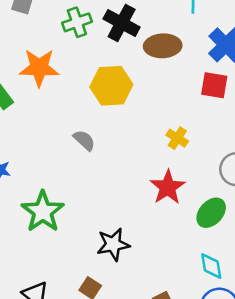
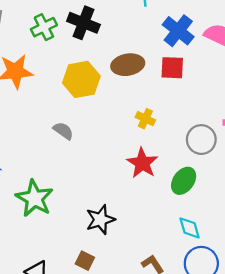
brown ellipse: (163, 46) -> (128, 65), moved

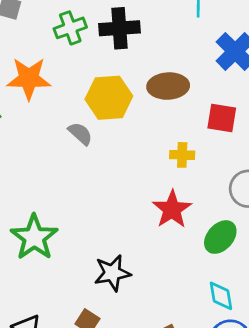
black cross: (83, 23) -> (120, 28), turned -32
red square: (172, 68) -> (222, 118), moved
yellow cross: (145, 119) -> (182, 155), turned -30
gray semicircle: (63, 131) -> (80, 134), moved

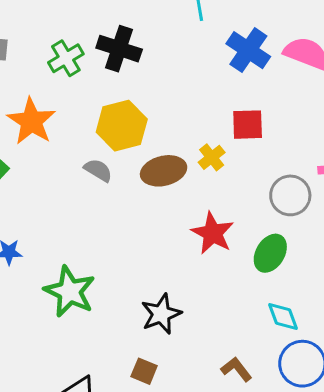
black cross: (120, 28) -> (119, 49), turned 33
orange star: (29, 78) -> (31, 121), turned -30
brown ellipse: (168, 86) -> (164, 171), moved
yellow cross: (182, 155) -> (212, 157), moved, turned -30

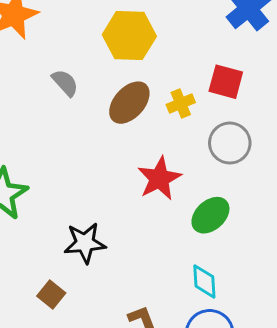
yellow hexagon: (122, 126) -> (129, 36), moved
brown ellipse: (164, 171) -> (129, 103), turned -51
gray circle: (290, 195) -> (230, 143), moved

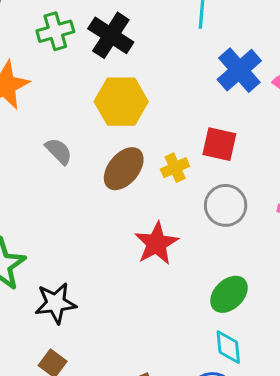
green ellipse: (210, 215) -> (229, 294), moved
black star: (85, 243) -> (56, 303), moved
cyan diamond: (204, 281) -> (228, 347), moved

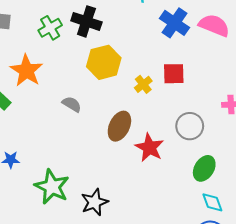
yellow cross: (175, 168) -> (143, 84), moved
brown ellipse: (124, 169) -> (119, 126), moved
gray circle: (226, 205) -> (190, 126), moved

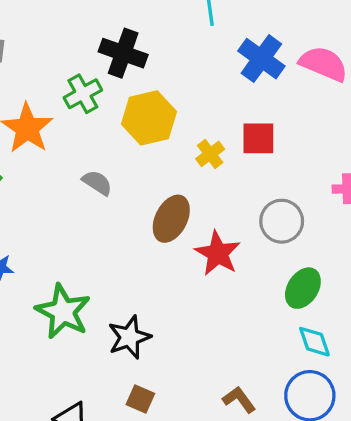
green cross: (50, 28) -> (83, 94), moved

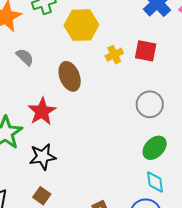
gray semicircle: (97, 183) -> (25, 57), moved
brown ellipse: (171, 219) -> (70, 76), moved, turned -60
red star: (218, 253) -> (42, 111), moved

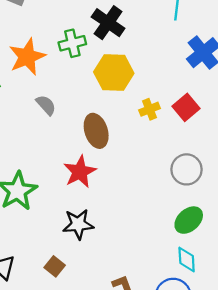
red square: (146, 51) -> (186, 107), turned 35
red star: (42, 111) -> (80, 172), moved
black star: (43, 157) -> (78, 224), moved

